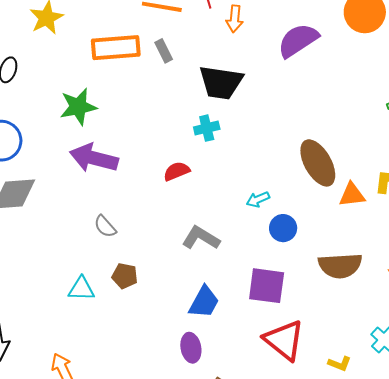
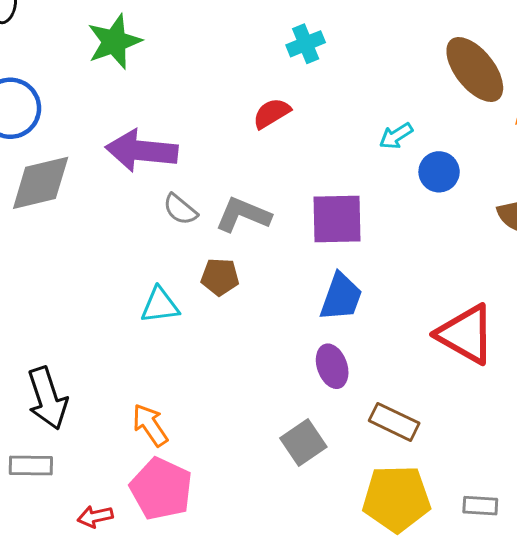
purple arrow: (94, 158) -> (142, 151), moved
gray L-shape: (201, 238) -> (243, 215), moved
purple square: (267, 286) -> (337, 219), moved

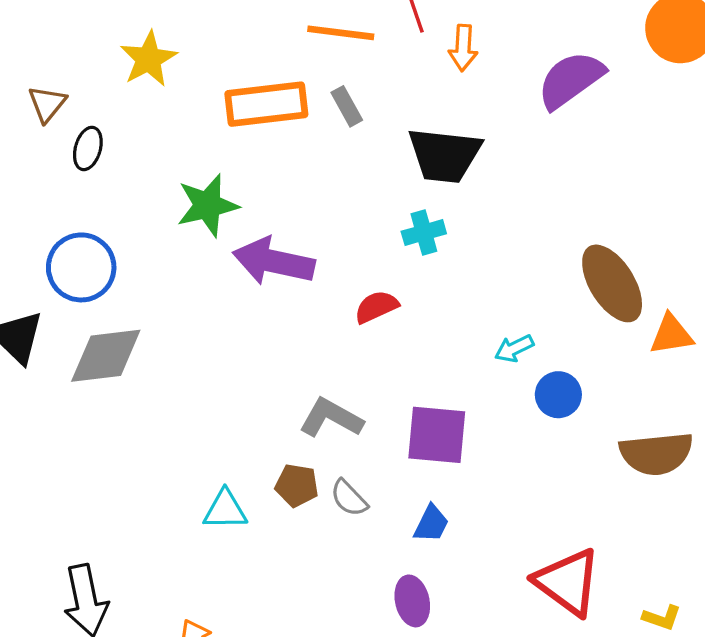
purple arrow: (142, 151) -> (274, 261), moved
gray semicircle: (180, 209) -> (349, 498), moved
blue trapezoid: (341, 297) -> (431, 524), size x0.7

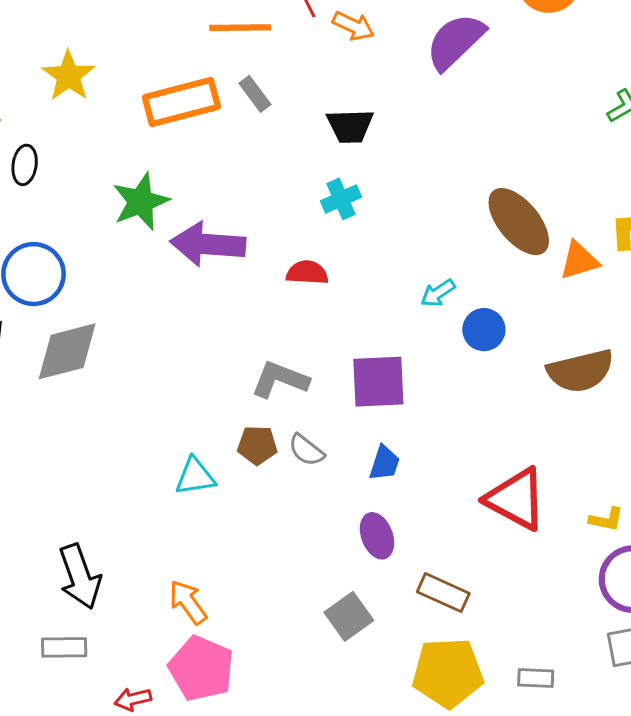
orange arrow: (463, 48) -> (353, 26), turned -60
black trapezoid: (445, 155) -> (350, 126), size x0.7
red semicircle: (376, 307) -> (307, 273), turned 36

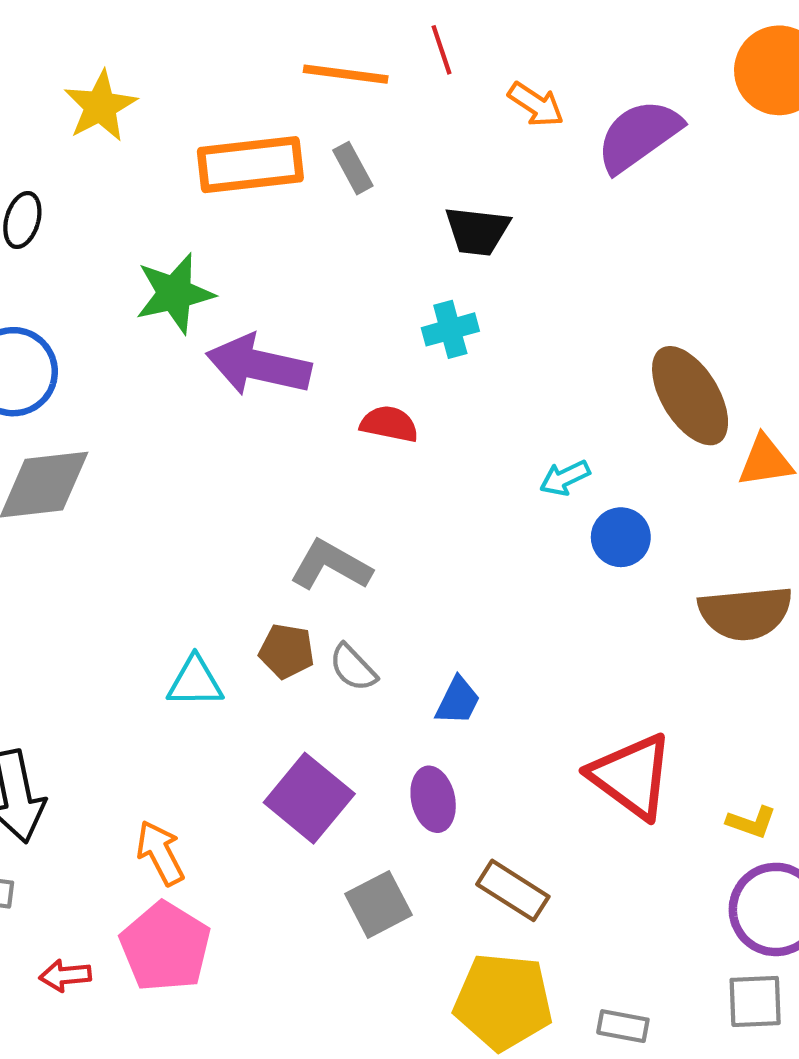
orange arrow: (353, 26) -> (536, 104), moved
purple square: (378, 382) -> (309, 798), moved, turned 34

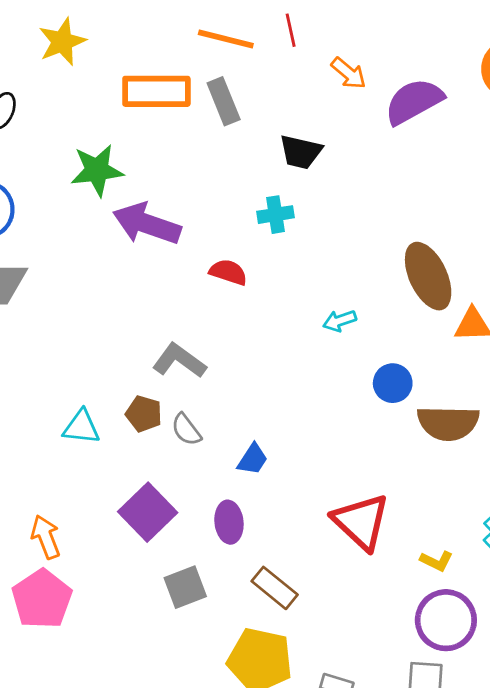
gray rectangle: (353, 168) -> (224, 101), size x1.4
blue circle: (621, 537) -> (393, 383), moved

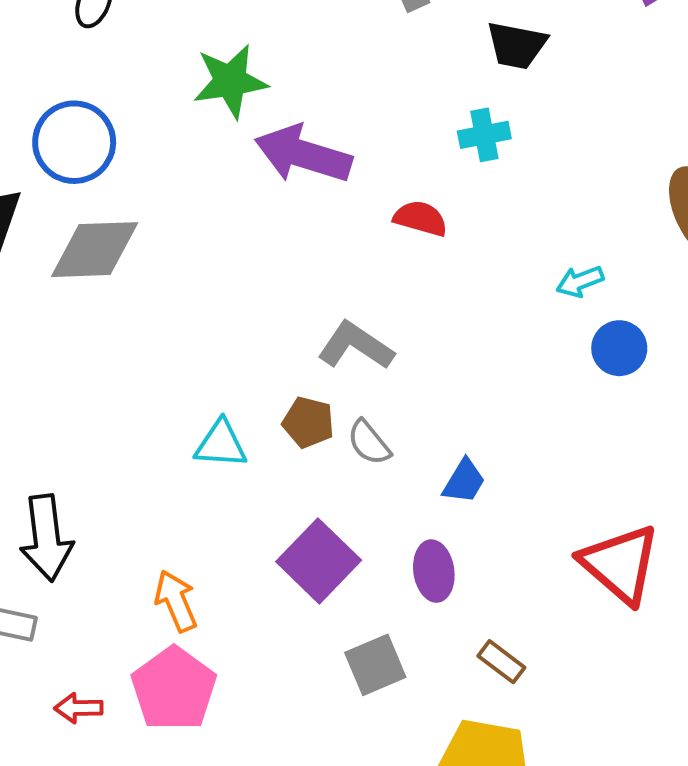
blue circle: (393, 383) -> (619, 348), moved
brown rectangle: (275, 588) -> (501, 662), size x0.7

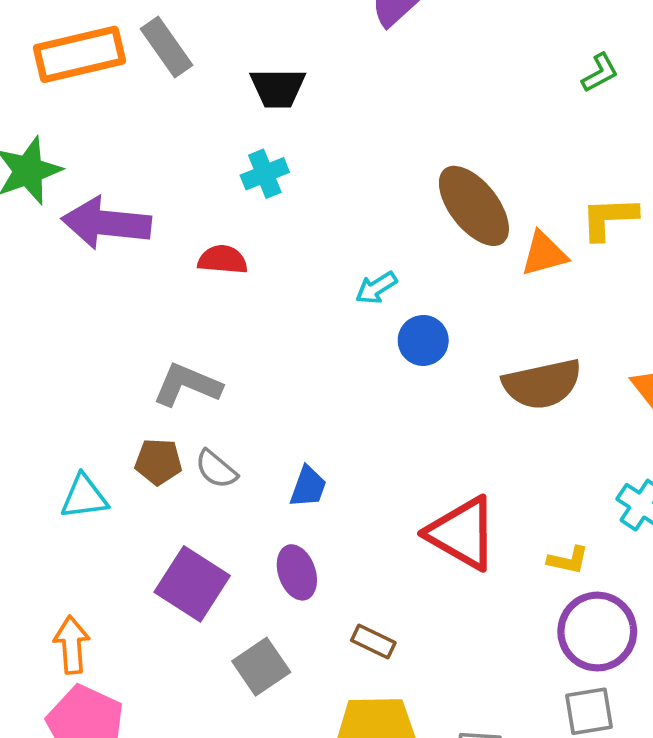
orange arrow: (176, 601) -> (72, 645), turned 30

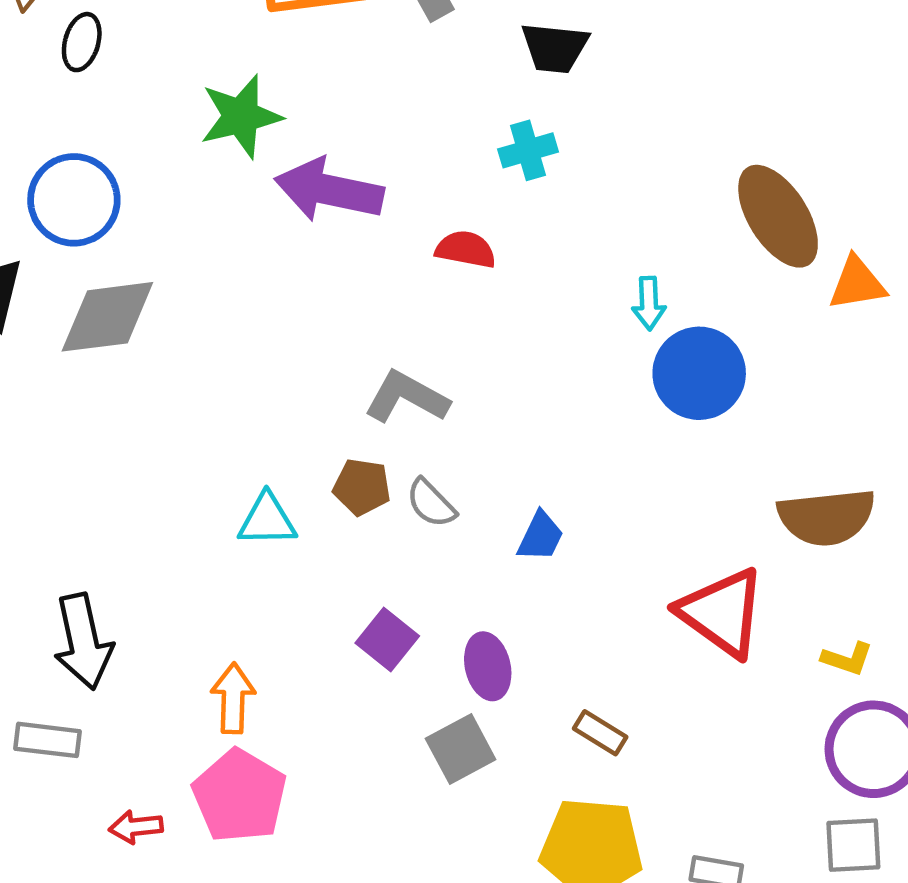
cyan arrow: (376, 288) -> (649, 303), turned -66
blue circle: (423, 340) -> (699, 373), size x1.5
brown semicircle: (542, 384) -> (827, 517), moved
purple ellipse: (297, 572) -> (488, 666), moved
purple square: (192, 584) -> (387, 640), size x0.7

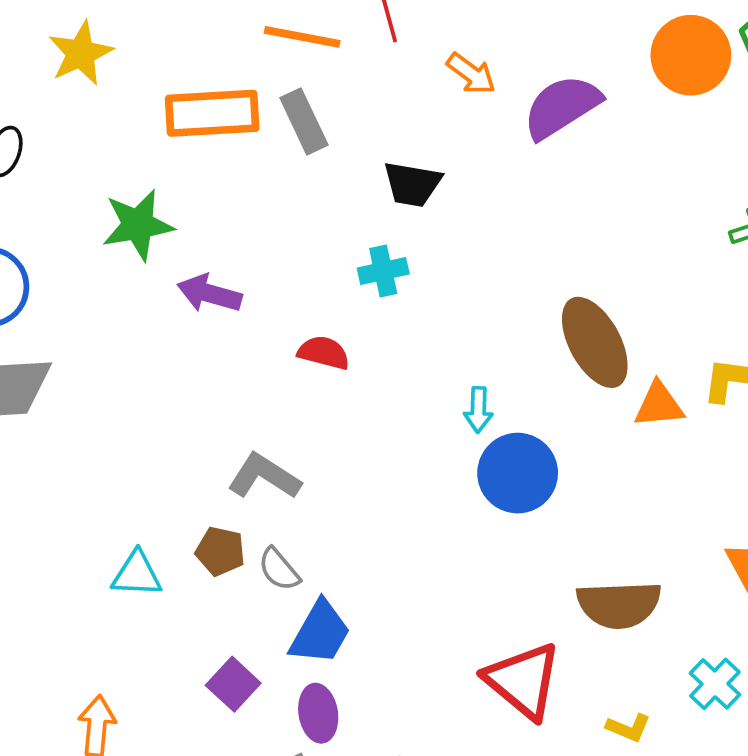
purple arrow: (329, 190) -> (209, 294), size x0.7
blue trapezoid: (541, 536) -> (320, 633), moved, size x1.5

